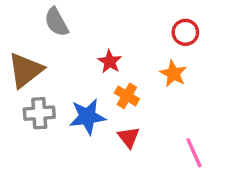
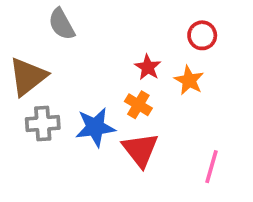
red star: (110, 62) -> (148, 67), moved
red triangle: (129, 137) -> (140, 150), size x1.5
pink line: (194, 153) -> (212, 167), turned 40

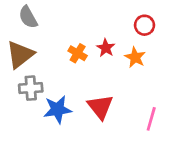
gray semicircle: (62, 24) -> (28, 17), moved
orange cross: (138, 105) -> (78, 53), moved
blue star: (95, 127) -> (58, 109), moved

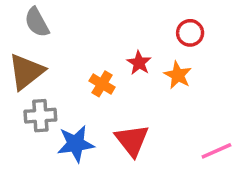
orange cross: (78, 53) -> (102, 84), moved
pink line: (151, 119) -> (216, 151), moved, turned 50

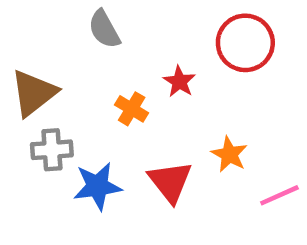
gray semicircle: (37, 22) -> (104, 29), moved
red circle: (190, 33) -> (245, 43), size x1.6
orange star: (178, 75) -> (229, 154), moved

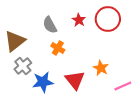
gray semicircle: (104, 29) -> (50, 25), moved
red star: (179, 82) -> (79, 20), moved
gray cross: (52, 150) -> (23, 66), turned -36

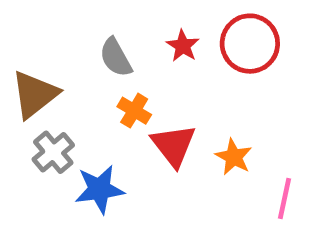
red triangle: (75, 80) -> (174, 145), moved
pink line: (123, 86) -> (285, 199), turned -54

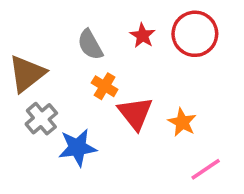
pink line: (285, 199) -> (206, 169), moved, turned 44

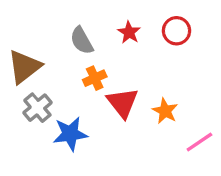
red circle: (195, 34) -> (176, 31), size x0.7
orange cross: (105, 86) -> (95, 78), turned 35
pink line: (206, 169) -> (199, 142), moved

